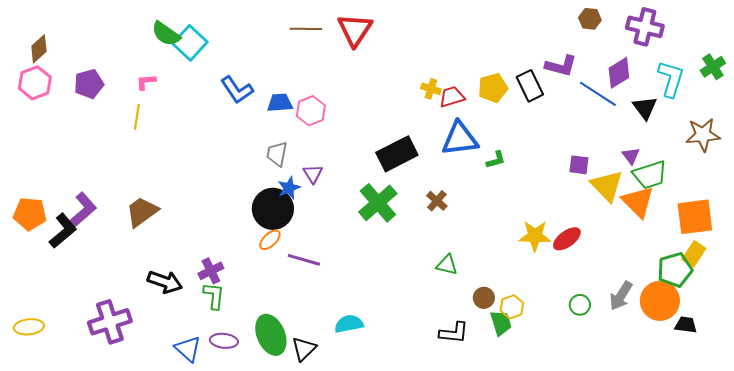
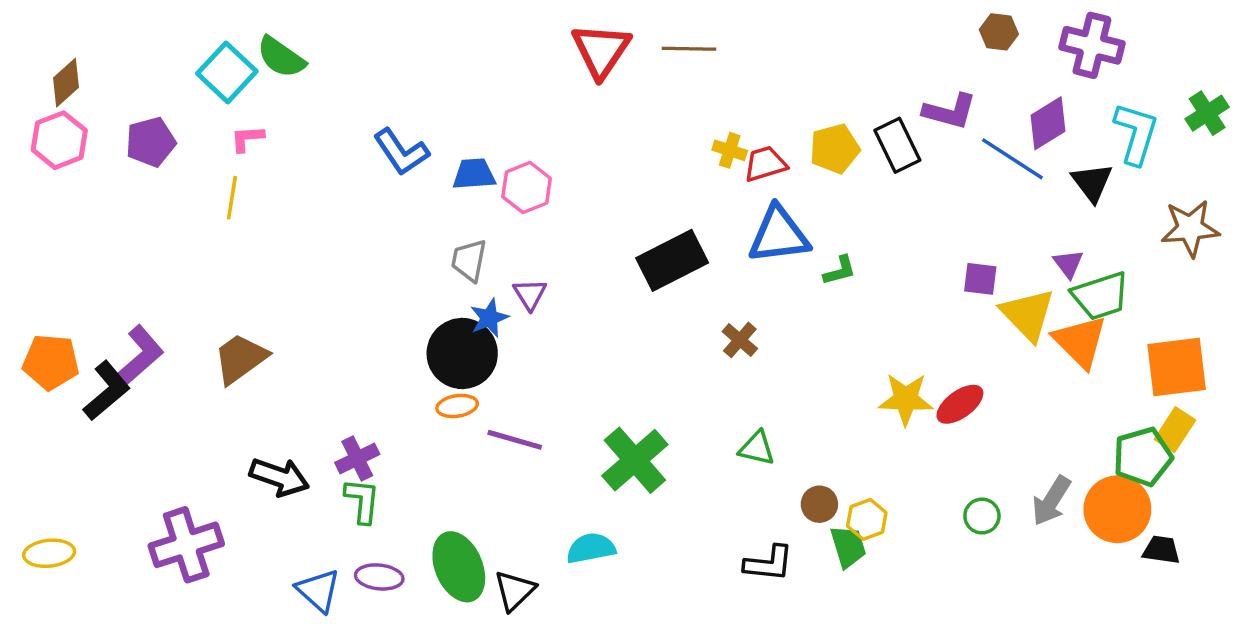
brown line: (306, 29) -> (689, 49), moved
cyan square: (190, 43) -> (227, 72), moved
green cross: (378, 203) -> (635, 460), moved
orange ellipse: (270, 240) -> (457, 406), turned 35

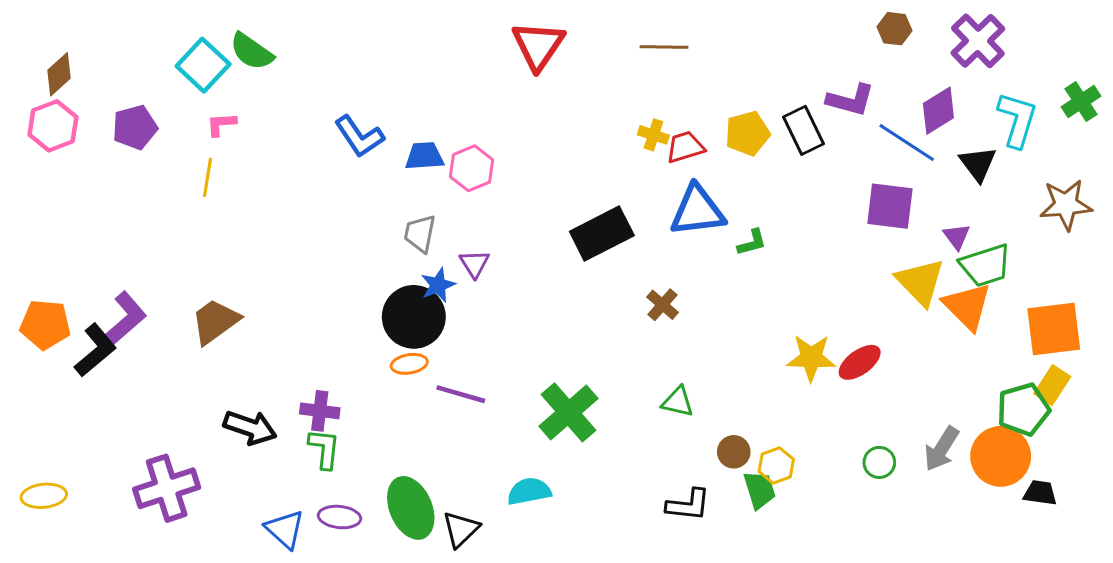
purple cross: (1092, 45) -> (978, 41), turned 32
brown line: (689, 49) -> (664, 47), moved
purple square: (980, 279) -> (890, 206), moved, size x1.6
purple cross: (357, 458) -> (320, 411), turned 33

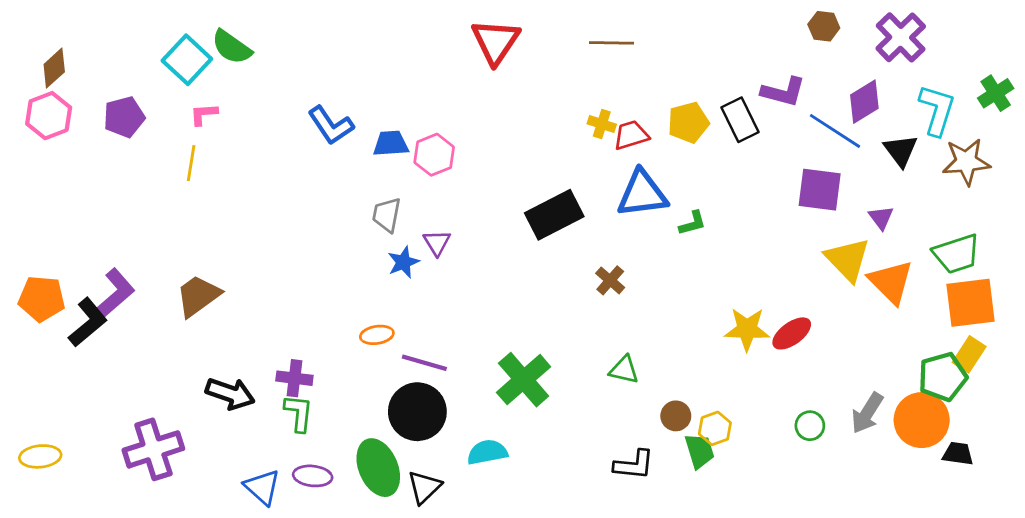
brown star: (1066, 205) -> (966, 162), moved
green trapezoid: (985, 265) -> (957, 254), moved
black circle: (414, 317) -> (417, 412), moved

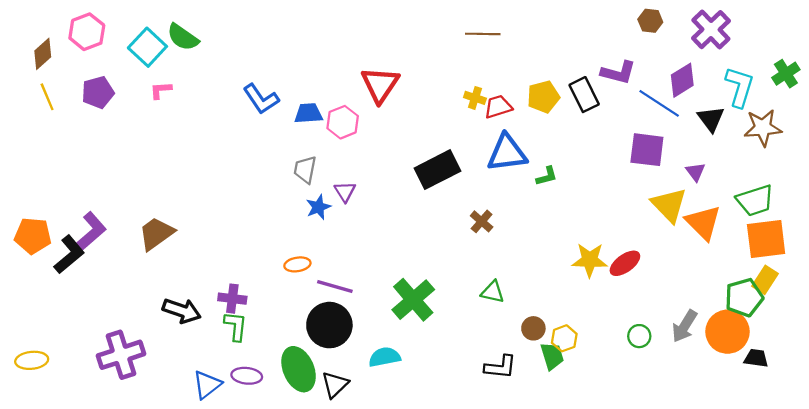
red triangle: (496, 42) -> (380, 85), moved
pink hexagon: (49, 116) -> (87, 32), moved
yellow line: (191, 163) -> (47, 97), moved, turned -32
blue triangle: (262, 487) -> (207, 385), turned 40

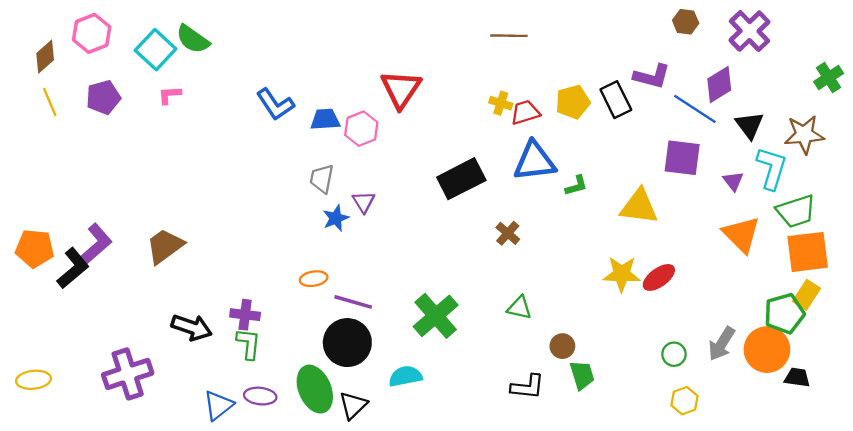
cyan L-shape: (740, 87) -> (772, 168), moved
yellow triangle: (669, 205) -> (639, 207), moved, turned -39
yellow hexagon: (564, 338) -> (684, 401), moved

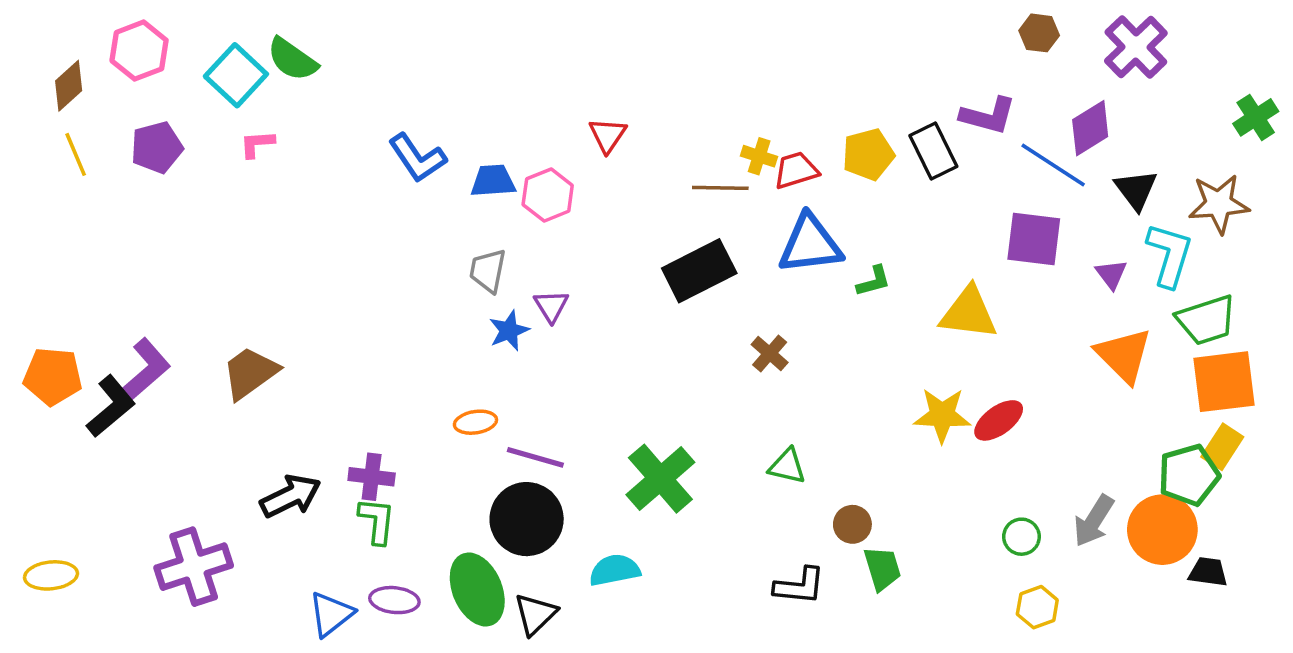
brown line: (509, 36) -> (720, 188), moved
red triangle: (401, 89) -> (608, 135), size x0.6
black arrow: (192, 327) -> (291, 496), turned -45

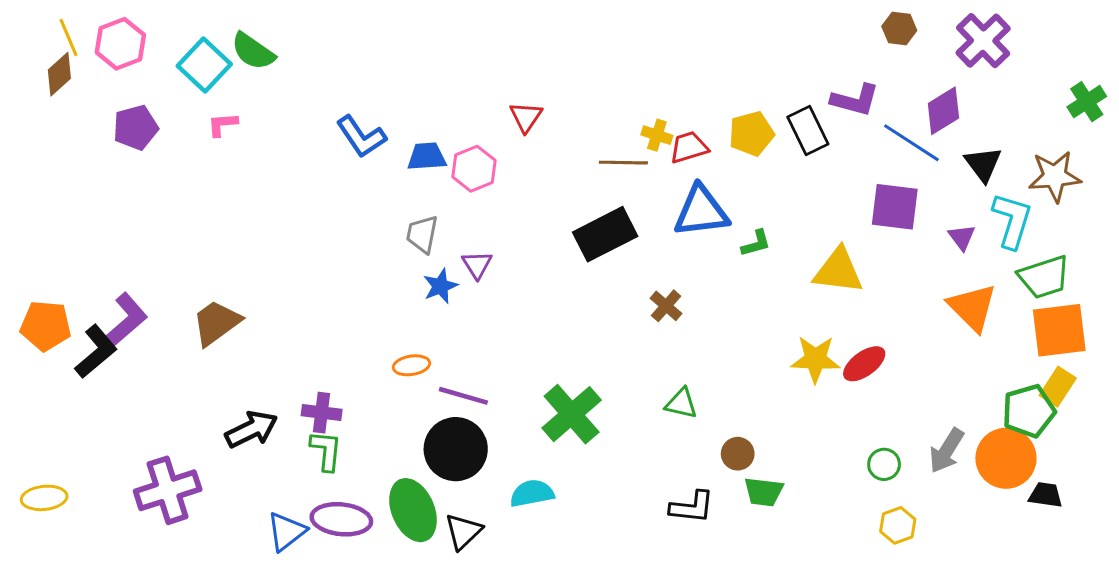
yellow line: (76, 154) -> (69, 38), moved
green trapezoid: (882, 568) -> (764, 492), turned 114
purple ellipse: (394, 600) -> (341, 519), size x1.4

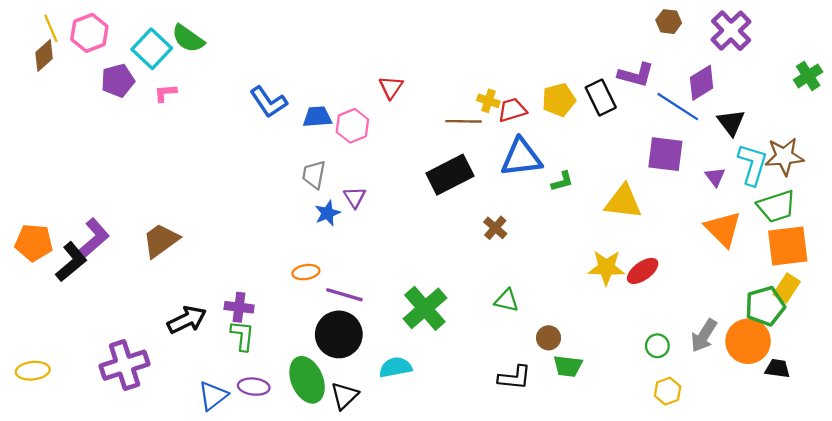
purple pentagon: (136, 128) -> (118, 80), moved
brown star: (1055, 176) -> (784, 156), moved
purple ellipse: (341, 519) -> (254, 387), size x0.7

